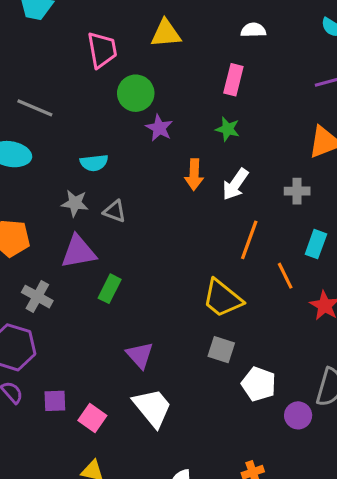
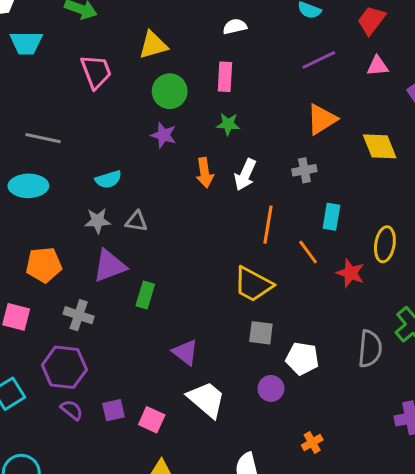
green circle: (136, 93) -> (170, 91), moved
purple circle: (298, 415) -> (271, 388), moved

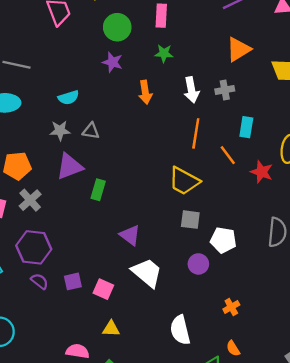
white arrow: (245, 175) -> (191, 90), moved, turned -35
gray cross: (79, 315) -> (30, 200), moved, turned 30

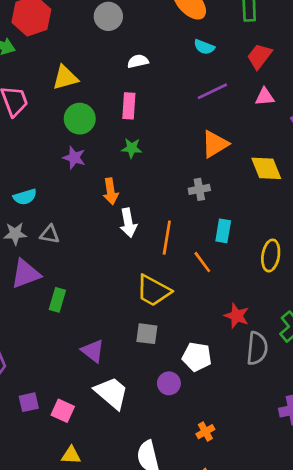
white arrow: (191, 90) -> (128, 223), moved
red star: (262, 172) -> (237, 316), moved
gray square: (190, 220) -> (147, 334), moved

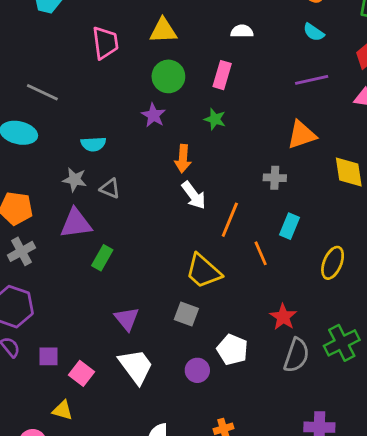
white arrow: (128, 223) -> (194, 195), turned -40
yellow triangle: (71, 455) -> (63, 410), moved

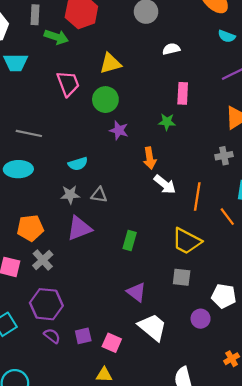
pink rectangle: (222, 75) -> (183, 93), moved
green circle: (168, 76) -> (105, 100), moved
green rectangle: (102, 258) -> (130, 241), moved

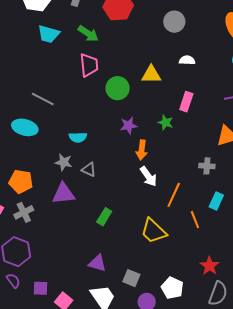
green arrow: (56, 37) -> (88, 34), moved
yellow triangle: (110, 63) -> (151, 75), moved
purple star: (119, 130) -> (129, 125), moved, turned 30
gray square: (182, 277) -> (131, 278), moved
purple triangle: (136, 292) -> (97, 263), turned -36

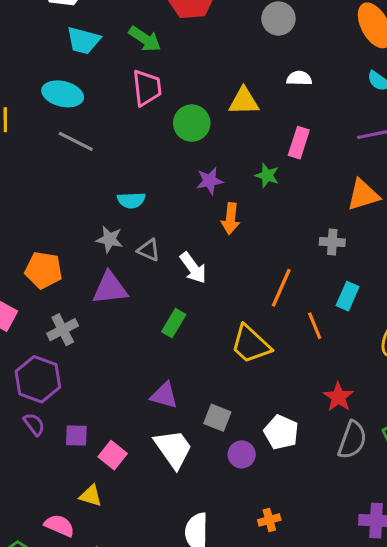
cyan ellipse: (25, 127) -> (63, 94), moved
white arrow: (148, 176) -> (193, 268), moved
gray cross: (24, 212) -> (63, 330), moved

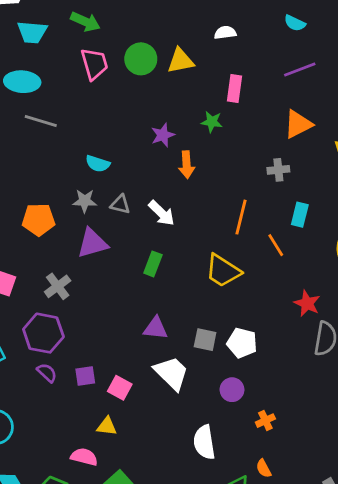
green circle: (192, 123) -> (141, 59), moved
cyan semicircle: (131, 200) -> (98, 164), turned 30
orange pentagon: (44, 270) -> (39, 220), moved
white pentagon: (281, 432) -> (242, 343), moved
purple circle: (242, 454) -> (232, 390), moved

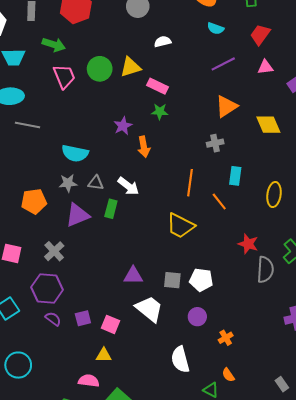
pink rectangle: (234, 89) -> (158, 86), moved, turned -66
cyan semicircle: (98, 164) -> (75, 153), size x1.4
green rectangle: (153, 264) -> (111, 209), moved

